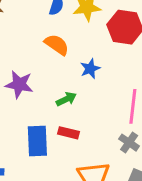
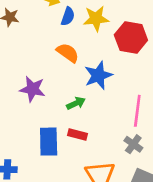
blue star: (90, 69) -> (98, 75), size x1.5

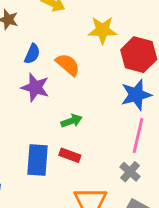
blue semicircle: (68, 16) -> (32, 54), moved
blue star: (98, 75) -> (136, 95), moved
purple star: (32, 89) -> (35, 87), moved

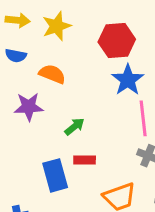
yellow star: (102, 30) -> (57, 26), moved
blue semicircle: (32, 54) -> (16, 56), moved, turned 96

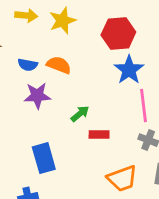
blue semicircle: (16, 56) -> (28, 65), moved
red rectangle: (85, 160) -> (99, 134), moved
blue rectangle: (55, 175) -> (44, 158), moved

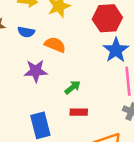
blue semicircle: (28, 65) -> (26, 32), moved
red rectangle: (99, 134) -> (79, 112), moved

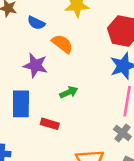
red rectangle: (79, 112) -> (50, 124), moved
blue rectangle: (40, 125) -> (21, 104), moved

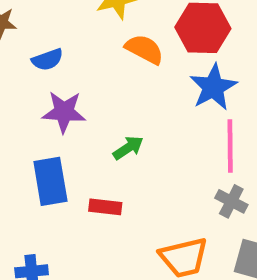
blue semicircle: (36, 23) -> (47, 60), moved, turned -36
orange semicircle: (62, 44) -> (144, 49), moved

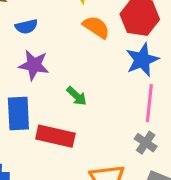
green arrow: (128, 148) -> (77, 96), turned 70
red rectangle: (105, 207) -> (55, 136), size x1.6

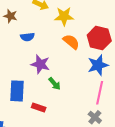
purple star: (34, 65) -> (40, 64), moved
red rectangle: (55, 136) -> (39, 107), size x0.6

